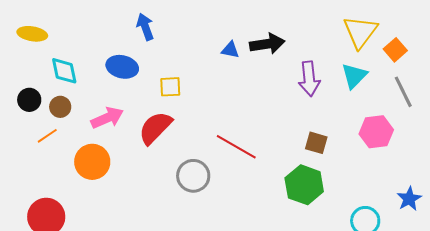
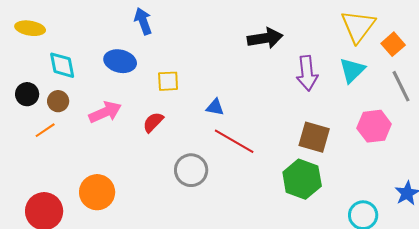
blue triangle: (230, 50) -> (215, 107), moved
red semicircle: (155, 128) -> (153, 122), size x0.6
brown square: (316, 143) -> (314, 137), size x1.4
orange circle: (92, 162) -> (97, 192), moved

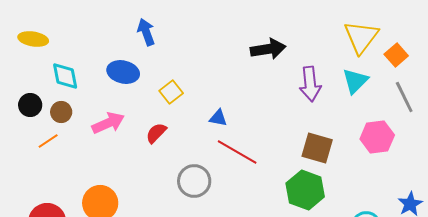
yellow square: (168, 81) -> (171, 92), turned -35

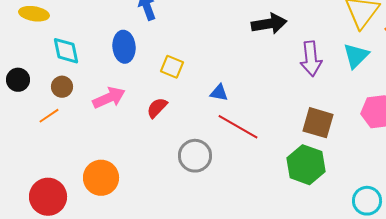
blue ellipse: (123, 72) -> (124, 47), turned 72
yellow square: (171, 92) -> (172, 67), turned -30
black circle: (30, 105) -> (18, 80), moved

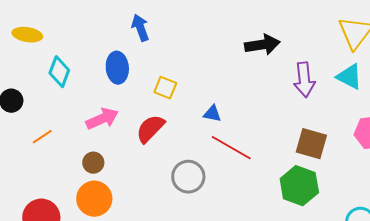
cyan diamond: (66, 51) -> (59, 72), turned 32
cyan triangle: (356, 56) -> (349, 77), turned -48
brown circle: (62, 87) -> (93, 163), moved
red semicircle: (157, 108) -> (150, 129), size x1.4

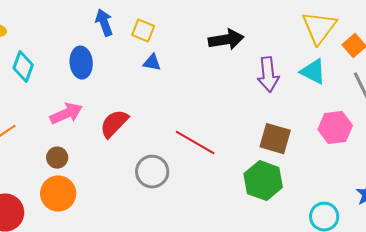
yellow square: (165, 88) -> (143, 31), moved
blue triangle: (212, 114) -> (152, 63), moved

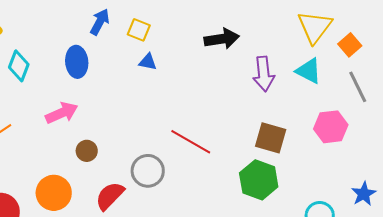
blue arrow: (104, 23) -> (100, 22), turned 48
red semicircle: (114, 124) -> (110, 196), moved
brown circle: (57, 158) -> (87, 151), moved

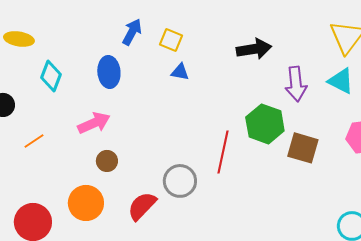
red line: (191, 142) -> (223, 152), turned 72
brown circle: (87, 151) -> (107, 161), moved
green hexagon: (259, 180) -> (265, 124), moved

